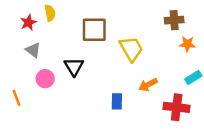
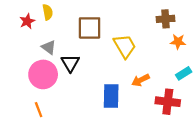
gray triangle: (33, 50) -> (49, 47), moved
pink circle: (45, 79) -> (43, 74), size x1.6
orange line: (16, 98) -> (39, 110), moved
blue rectangle: (117, 101) -> (111, 96), size x1.5

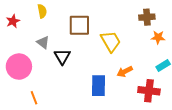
red star: (27, 21) -> (13, 21), moved
pink circle: (43, 74) -> (19, 67), moved

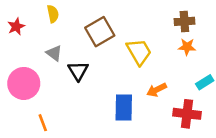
brown square: (79, 25) -> (100, 32), turned -30
orange star: (158, 37) -> (187, 47), moved

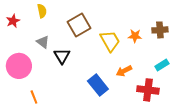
brown cross: (184, 21) -> (160, 30), moved
orange star: (187, 47) -> (135, 36), moved
blue rectangle: (124, 108) -> (98, 85), turned -40

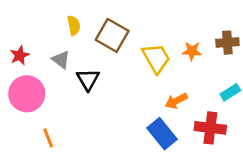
yellow semicircle: (42, 11) -> (74, 25), moved
red star: (13, 21) -> (20, 55), moved
brown square: (79, 25) -> (112, 35), turned -30
blue rectangle: (98, 85) -> (162, 134), moved

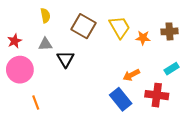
yellow semicircle: (74, 25) -> (45, 16), moved
yellow trapezoid: (156, 58) -> (120, 27), moved
gray triangle: (61, 60) -> (45, 44), turned -40

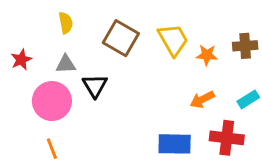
pink circle: (20, 70) -> (52, 101), moved
orange arrow: (131, 75) -> (202, 99), moved
blue rectangle: (121, 99) -> (175, 144), turned -50

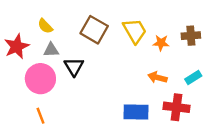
yellow semicircle: (66, 23) -> (45, 26), moved, turned 147
red star: (21, 60) -> (17, 46), size x1.5
orange arrow: (202, 99) -> (157, 77), turned 42

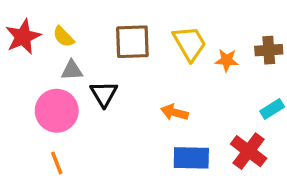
brown square: (94, 30) -> (132, 42), turned -32
red star: (17, 46) -> (23, 37), moved
orange arrow: (157, 77) -> (175, 112), moved
red cross: (177, 107) -> (249, 151), turned 30

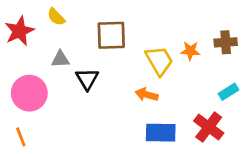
yellow semicircle: (63, 37) -> (56, 17), moved
yellow trapezoid: (190, 43) -> (159, 61), moved
pink circle: (57, 111) -> (29, 93), moved
orange line: (57, 163) -> (21, 137), moved

